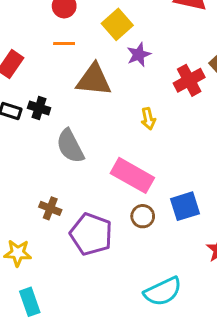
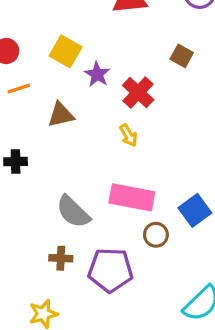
brown triangle: (94, 80) -> (61, 115), size x0.7
red cross: (189, 80) -> (138, 93), moved
gray semicircle: (70, 146) -> (73, 212), moved

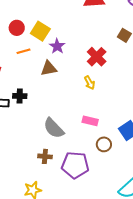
yellow square: (66, 51) -> (40, 31), moved
purple star: (97, 74) -> (57, 46), moved
pink rectangle: (132, 197) -> (90, 121), size x0.6

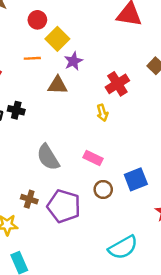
red circle: (17, 28) -> (37, 20), moved
brown cross: (45, 156) -> (29, 199), moved

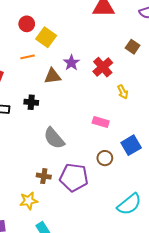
purple star: (73, 61) -> (71, 63), moved
black cross: (16, 110) -> (31, 102), moved
yellow arrow: (102, 113) -> (123, 92), moved
pink rectangle: (93, 158) -> (101, 122), moved

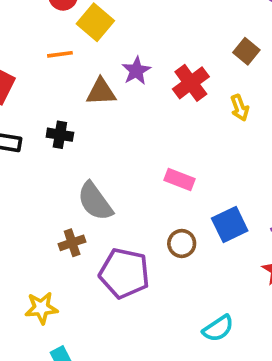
yellow arrow: (123, 92) -> (240, 108), moved
brown cross: (44, 176) -> (72, 243), moved, turned -32
cyan semicircle: (129, 204) -> (218, 328), size x0.7

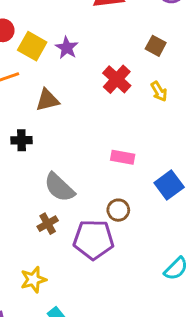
purple star: (136, 71) -> (67, 48), moved
brown circle: (182, 243) -> (118, 210), moved

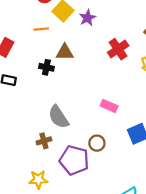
black cross: (21, 140) -> (46, 67), moved
yellow star: (33, 280) -> (38, 180), moved

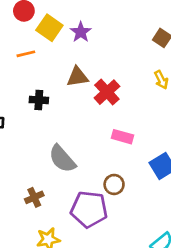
red cross: (118, 49) -> (107, 92), moved
brown triangle: (65, 52) -> (77, 77), moved
brown cross: (44, 141) -> (34, 197), moved

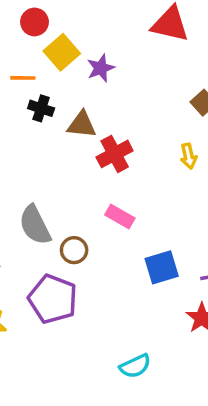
black cross: (39, 100) -> (41, 108), moved
brown circle: (114, 184) -> (74, 250), moved

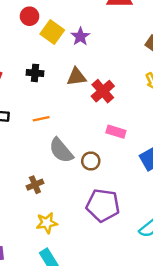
orange line: (23, 78) -> (41, 119), moved
black cross: (41, 108) -> (35, 73), moved
purple pentagon: (53, 299) -> (103, 205), moved

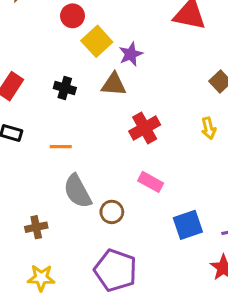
brown triangle: (76, 77) -> (114, 84), moved

